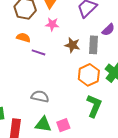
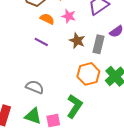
pink star: (52, 24) -> (69, 16), moved
orange semicircle: (23, 38) -> (47, 19), moved
green L-shape: (94, 106) -> (75, 106), moved

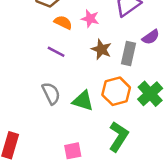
gray semicircle: (35, 87) -> (51, 93), moved, turned 42
green L-shape: (75, 106) -> (119, 137), moved
green triangle: (33, 116) -> (83, 101), moved

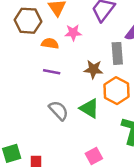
brown star: (101, 49) -> (93, 69), moved
green triangle: (83, 101) -> (89, 108), turned 30

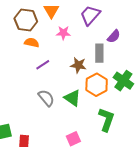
orange semicircle: (50, 43) -> (32, 43), moved
purple line: (52, 72) -> (43, 65), turned -48

